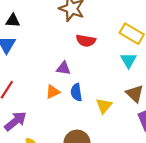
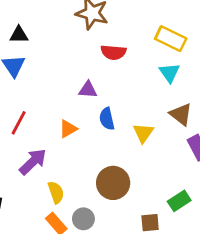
orange triangle: (53, 92) -> (68, 129), moved

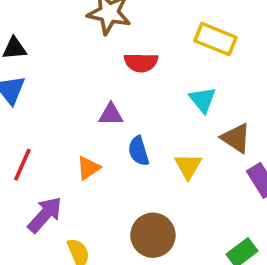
cyan triangle: (169, 73) -> (203, 100), moved

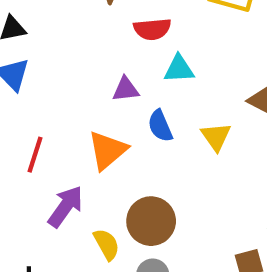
cyan triangle: (203, 100) -> (179, 69), moved, turned -48
orange triangle: (88, 168) -> (107, 150), size x1.5
brown circle: (153, 235) -> (151, 221), moved

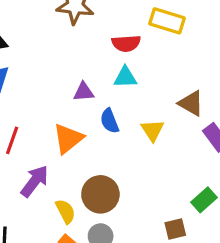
red semicircle: (152, 29) -> (126, 43), moved

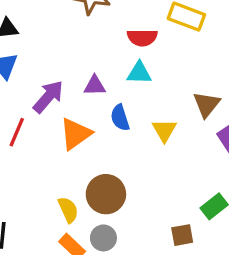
brown triangle: (191, 103) -> (207, 104), turned 36
purple arrow: (35, 181) -> (48, 97), moved

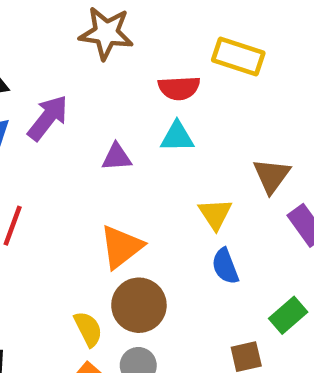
purple arrow: (48, 97) -> (48, 118), moved
blue semicircle: (120, 118) -> (225, 266), moved
orange triangle: (76, 134) -> (121, 247), moved

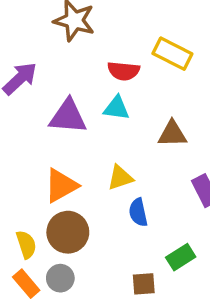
purple triangle: (117, 157) -> (68, 116), size x1.6
brown triangle: (271, 176) -> (172, 134), moved, turned 44
yellow triangle: (215, 214) -> (120, 178), moved, turned 36

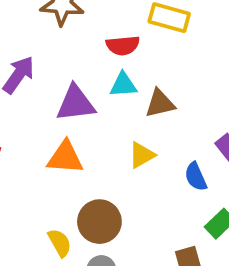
brown triangle: (172, 134) -> (160, 103), moved
orange triangle: (61, 186) -> (65, 157), moved, turned 45
blue semicircle: (138, 212) -> (196, 177), moved

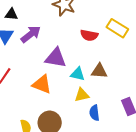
cyan triangle: (123, 85) -> (78, 74), moved
blue semicircle: (196, 177) -> (94, 113), moved

